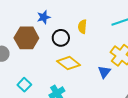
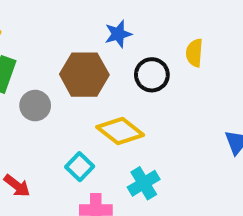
yellow diamond: (69, 63) -> (120, 131), moved

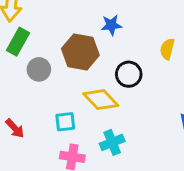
black circle: (152, 75) -> (129, 74), moved
cyan square: (80, 167) -> (65, 122), turned 30

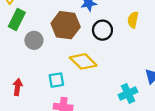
black circle: (129, 74) -> (102, 30), moved
red arrow: (15, 128) -> (17, 87), turned -126
cyan cross: (112, 142) -> (128, 93), moved

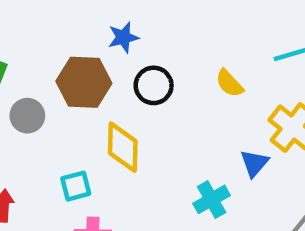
yellow semicircle: (133, 20) -> (229, 83), moved, turned -49
yellow diamond: (83, 61) -> (123, 147), turned 52

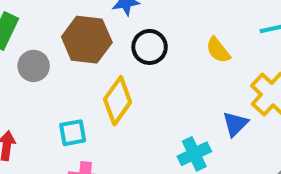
yellow diamond: (123, 147) -> (118, 101), turned 30

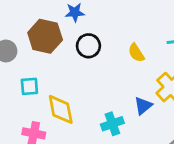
yellow diamond: (118, 101) -> (61, 109), moved, turned -52
cyan square: (73, 133) -> (29, 86), moved

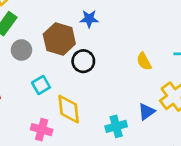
black circle: (88, 46) -> (83, 61), moved
cyan square: (29, 86) -> (41, 85), turned -30

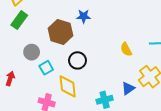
gray circle: (21, 50) -> (32, 52), moved
black circle: (83, 61) -> (77, 60), moved

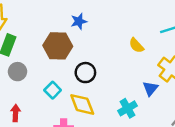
gray circle: (32, 52) -> (17, 72), moved

